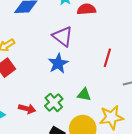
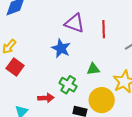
purple triangle: (63, 36) -> (75, 23), moved

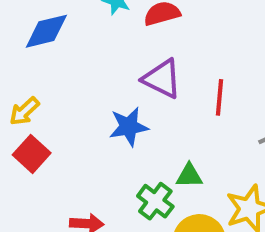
blue star: (61, 48) -> (129, 127), turned 30
green cross: (68, 85) -> (155, 201), moved

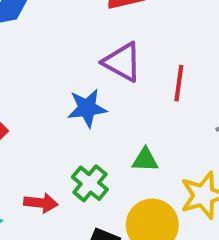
green cross: (155, 201) -> (90, 183), moved

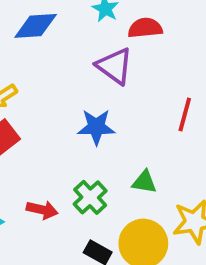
purple triangle: (122, 62) -> (115, 66), moved

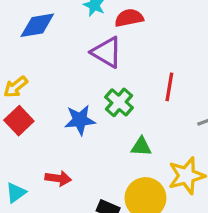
blue star: (96, 127) -> (80, 120), moved
green cross: (90, 197) -> (119, 102), moved

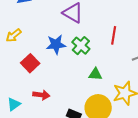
blue star: (80, 120) -> (56, 44), moved
red square: (19, 121) -> (30, 63), moved

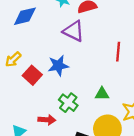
green cross: (81, 46) -> (68, 103), moved
red square: (30, 63) -> (32, 75), moved

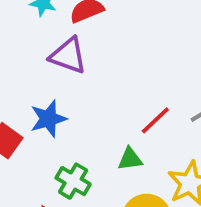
red line: (118, 52) -> (155, 120), moved, turned 48

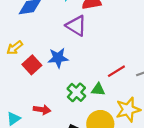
green cross: (73, 181) -> (76, 92), moved

